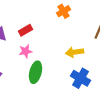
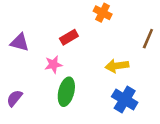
orange cross: (64, 11) -> (103, 13), turned -32
red rectangle: (26, 30) -> (69, 37), moved

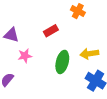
pink star: (53, 65) -> (25, 56), moved
green ellipse: (66, 92) -> (62, 62), moved

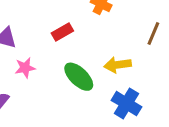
green ellipse: (62, 62) -> (79, 77), turned -60

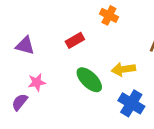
pink star: (25, 68) -> (37, 82), moved

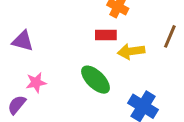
red rectangle: (75, 40) -> (106, 35), moved, turned 30
yellow arrow: (123, 69) -> (131, 51), moved

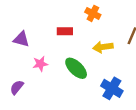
red rectangle: (106, 35) -> (65, 31), moved
pink star: (36, 83) -> (40, 64), moved

